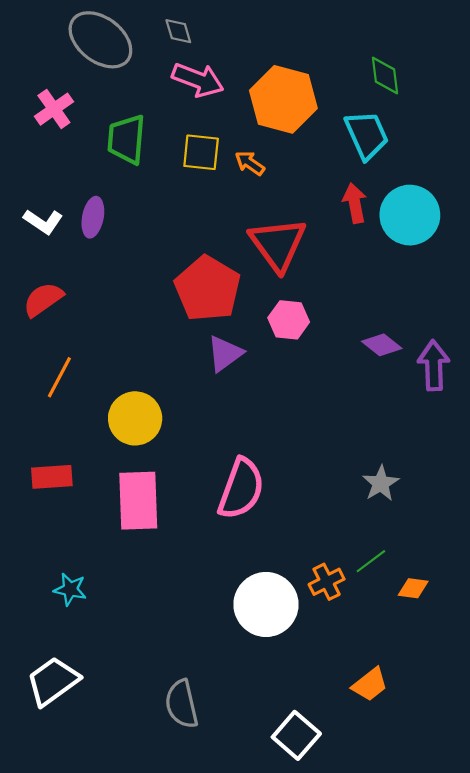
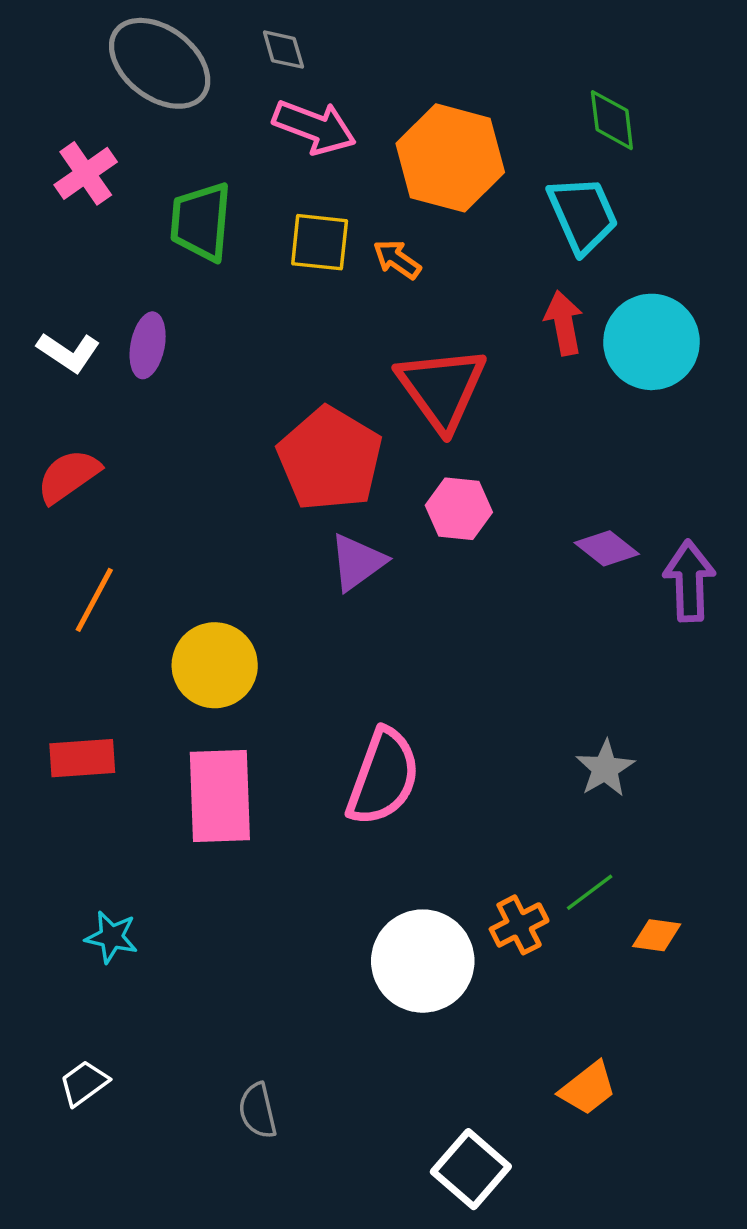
white trapezoid: (53, 681) -> (84, 1083), size x0.6
gray semicircle: (182, 704) -> (258, 1111), moved, size x0.7

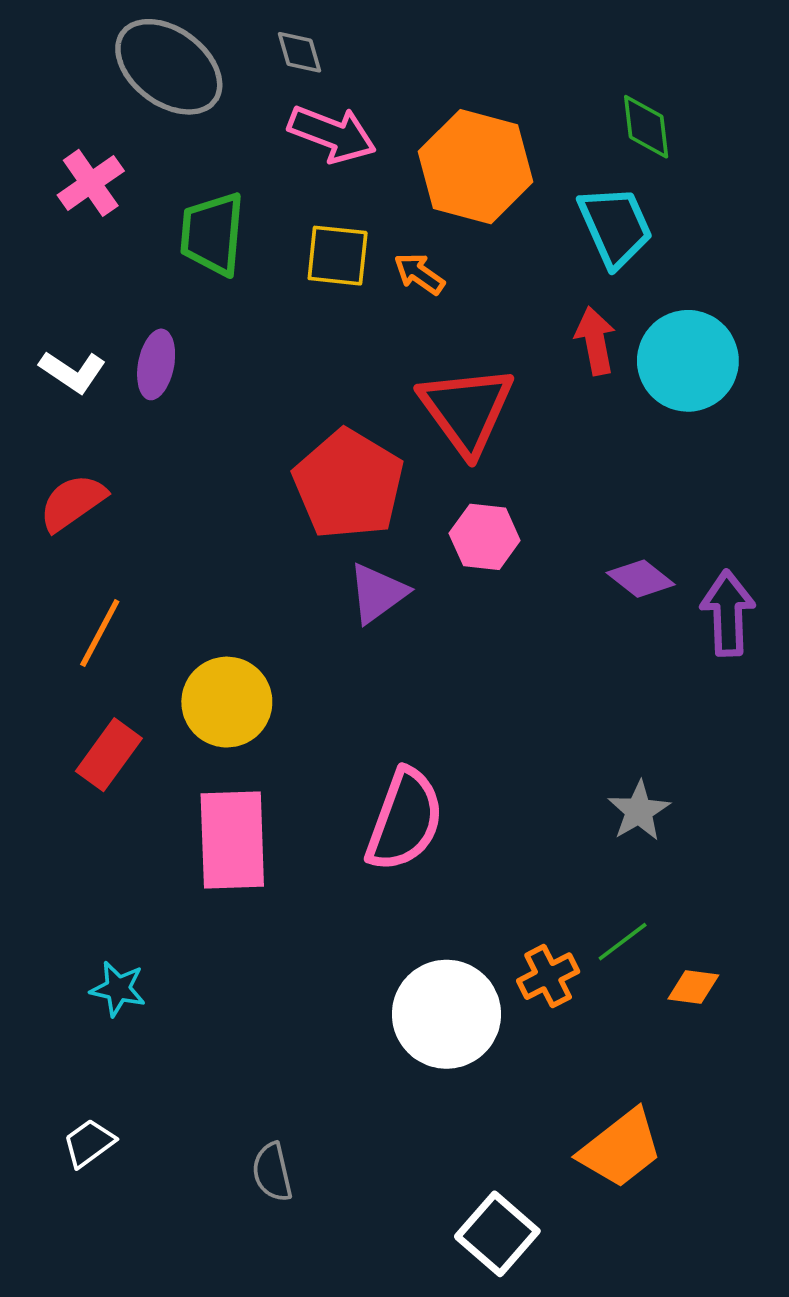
red rectangle: (82, 758) -> (109, 755), moved, turned -50
orange trapezoid: (588, 1088) -> (621, 1149), size x1.4

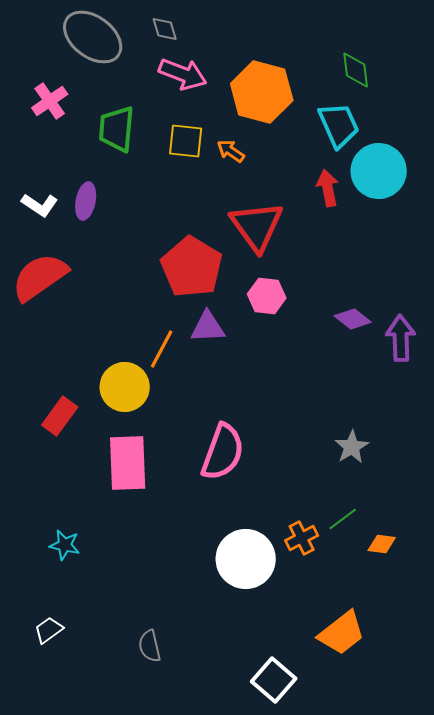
cyan circle: (688, 361) -> (379, 171), moved
red semicircle: (73, 502) -> (40, 277), size x1.5
purple triangle: (378, 593) -> (208, 327), turned 33
orange line: (100, 633) -> (162, 349), moved

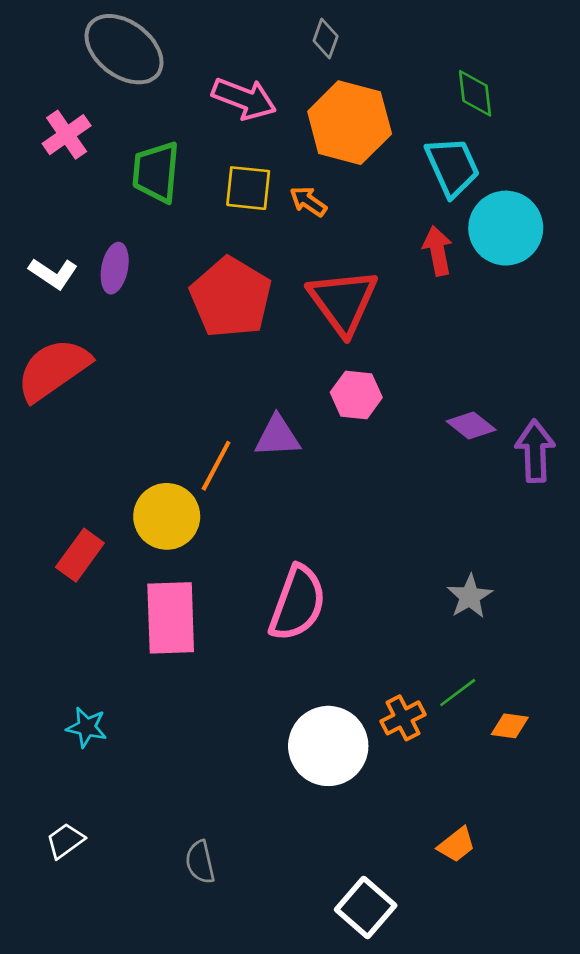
gray diamond: (165, 29) -> (326, 39), moved, turned 36
red pentagon: (192, 267) -> (231, 297), moved
orange trapezoid: (342, 633) -> (456, 845), size x0.6

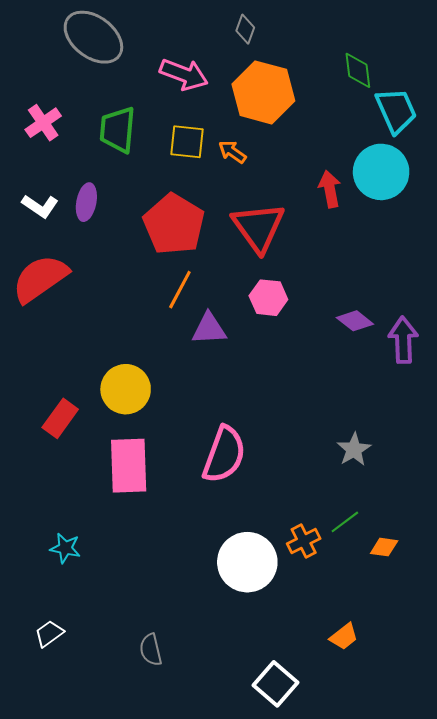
pink cross: (67, 135) -> (43, 123), moved
cyan trapezoid: (452, 167) -> (396, 111), moved
orange line: (216, 466) -> (180, 290), moved

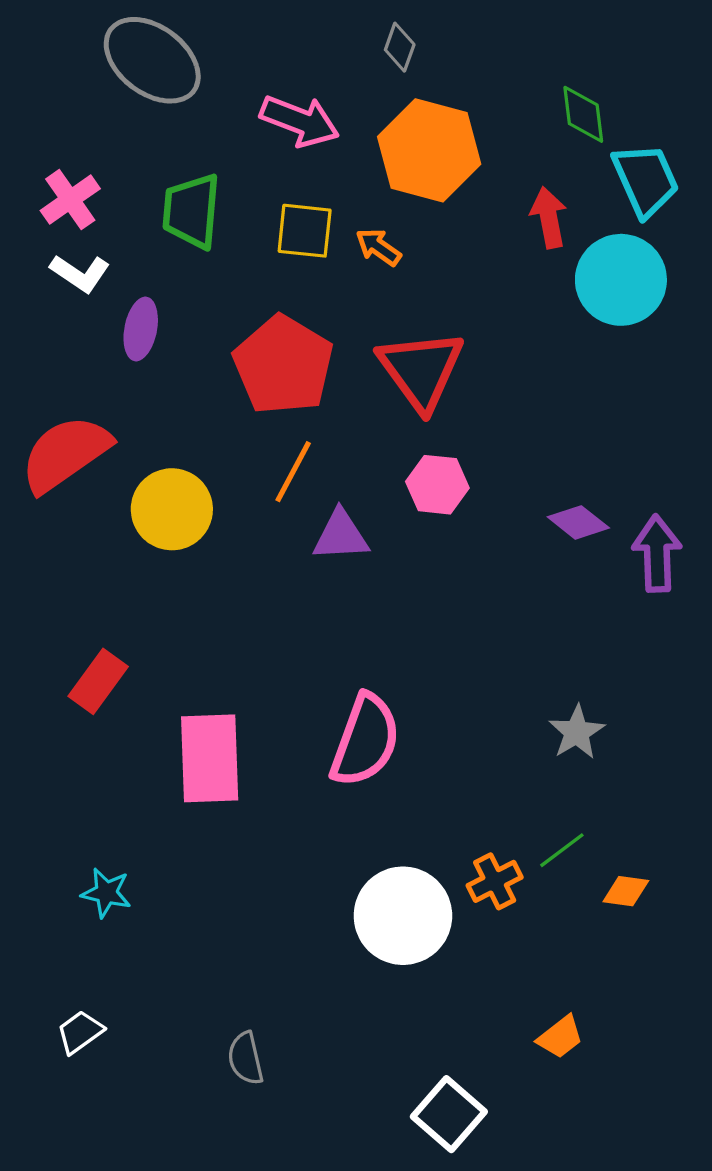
red arrow: (330, 189) -> (549, 218), moved
white L-shape: (40, 206) -> (80, 273), moved
yellow circle: (126, 389) -> (172, 509), moved

